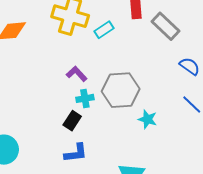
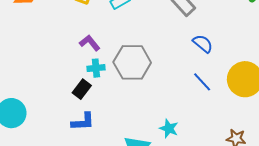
cyan star: (148, 119) -> (169, 129), moved

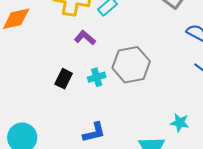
purple L-shape: (90, 43) -> (85, 38), moved
black rectangle: (82, 89) -> (64, 79), moved

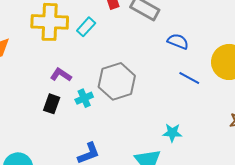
purple L-shape: (85, 38) -> (61, 75), moved

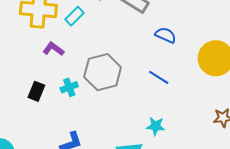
purple L-shape: (61, 75) -> (53, 49), moved
blue line: (189, 78) -> (159, 77), moved

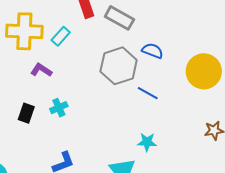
gray hexagon: (103, 72) -> (119, 66), moved

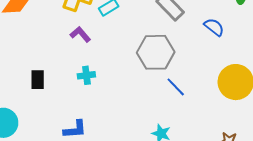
blue semicircle: (153, 51) -> (214, 27), moved
black rectangle: (26, 113) -> (38, 80), moved, turned -36

